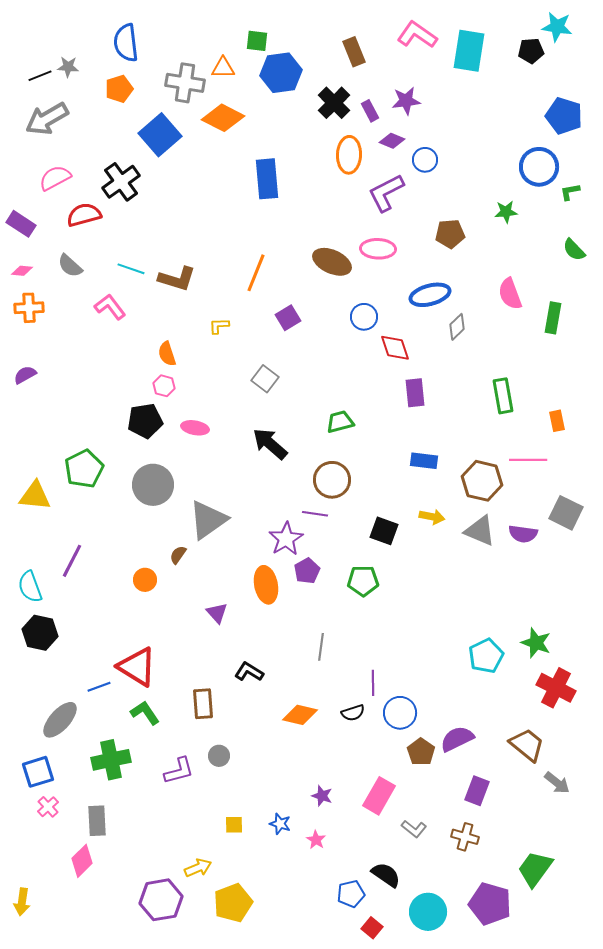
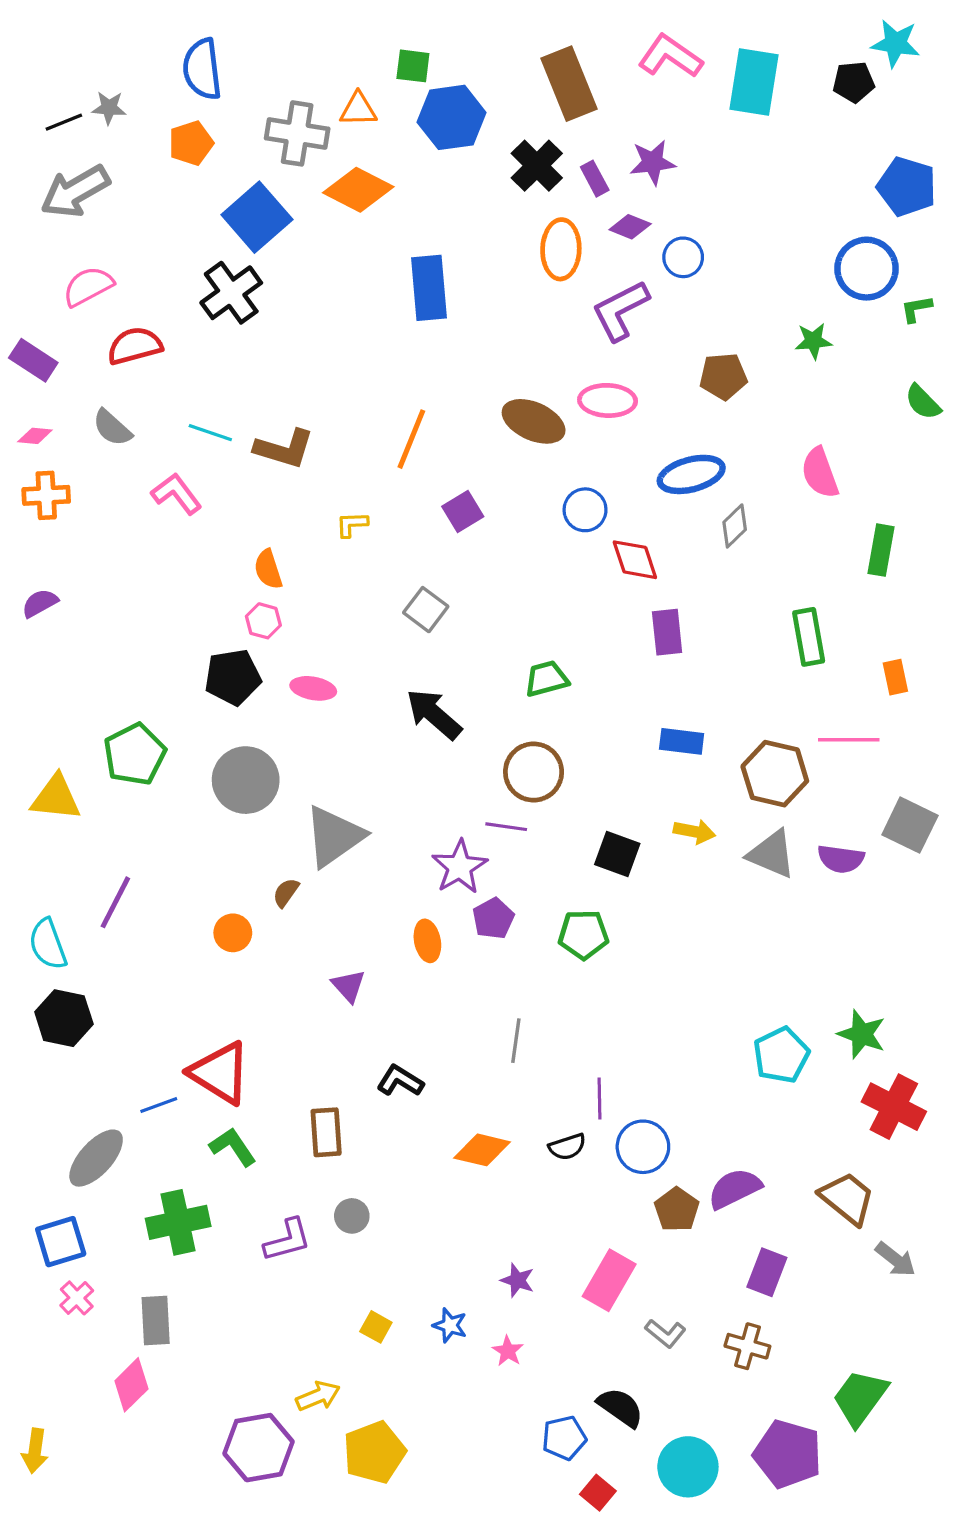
brown rectangle: (354, 52) -> (569, 84), size x1.5
black cross: (121, 182) -> (231, 293), moved
green rectangle: (553, 318) -> (881, 550), moved
orange ellipse: (266, 585) -> (427, 941), size x0.7
yellow square: (234, 825) -> (376, 1327), turned 30

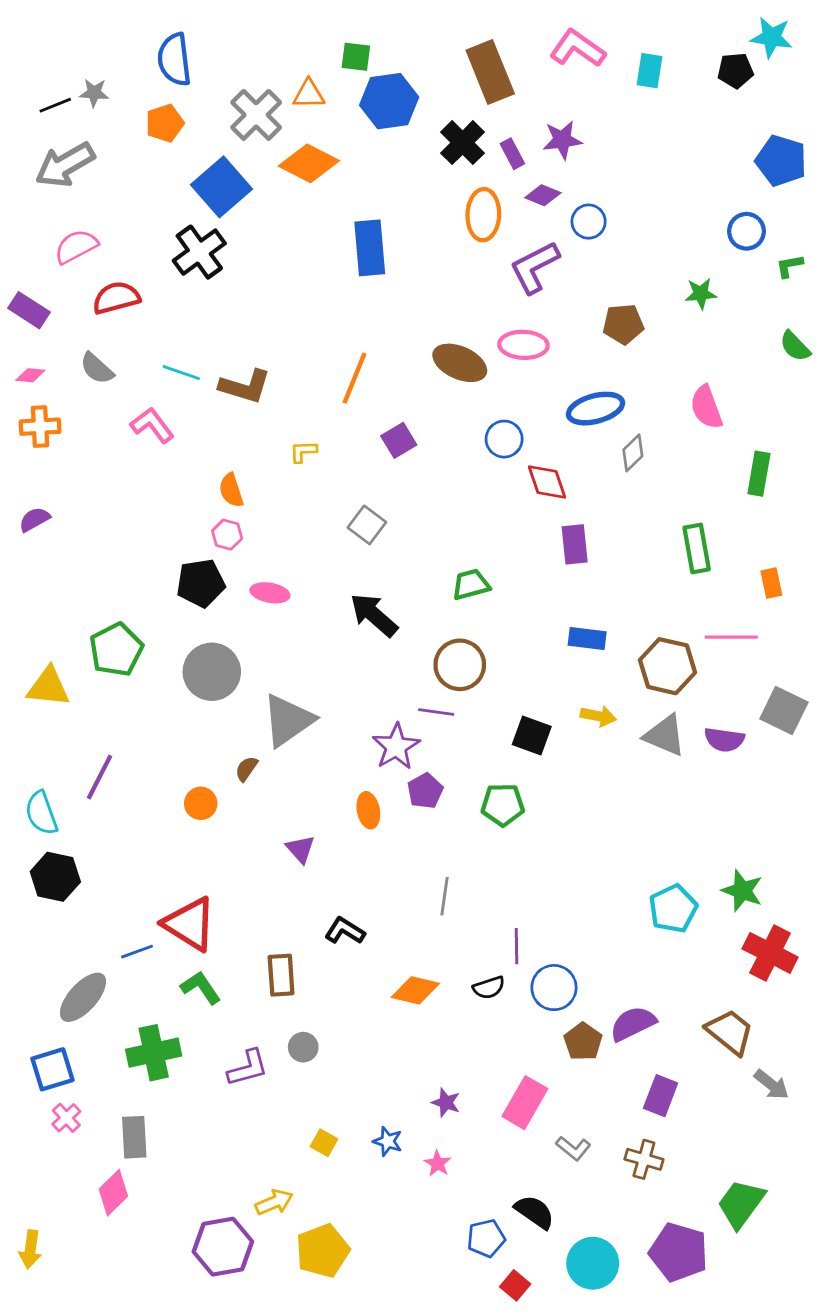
cyan rectangle: (754, 82) -> (650, 71), size x0.6
gray cross: (297, 133) -> (256, 115), turned 36
blue circle: (866, 269) -> (746, 231), size x0.7

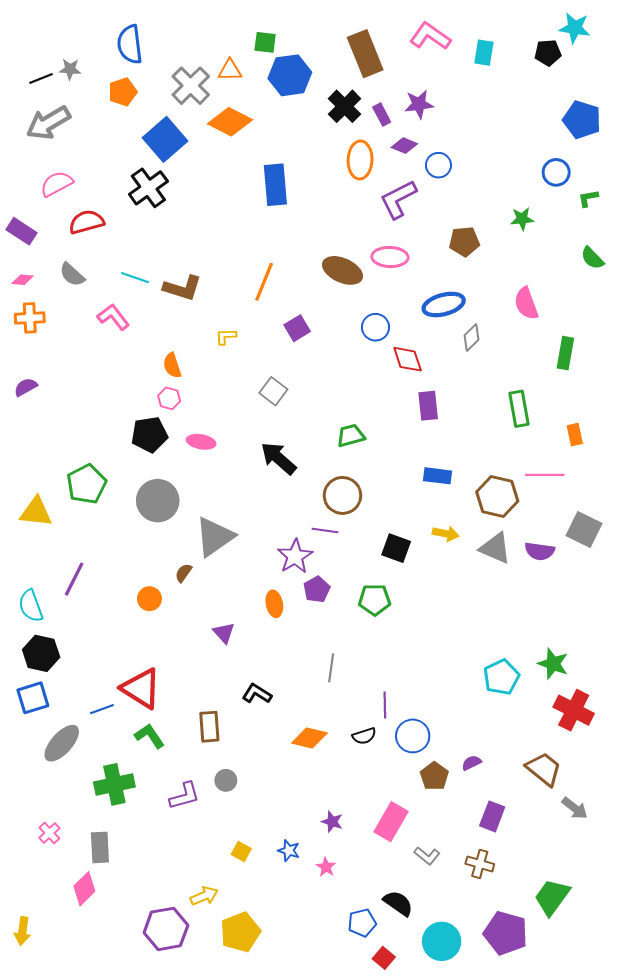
purple semicircle: (633, 1024) -> (472, 763), size x0.6
blue square: (52, 1069) -> (33, 698), moved

